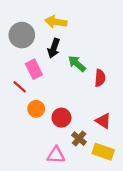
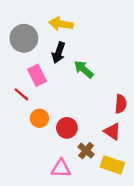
red semicircle: (100, 78) -> (121, 104), moved

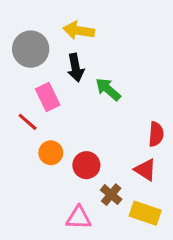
black arrow: (59, 53) -> (76, 68), turned -30

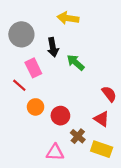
yellow arrow: (79, 30) -> (68, 18), moved
red semicircle: (156, 134) -> (109, 94), turned -42

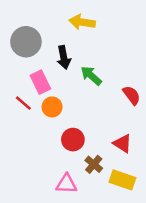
red semicircle: (109, 94) -> (132, 95), moved
orange circle: (36, 107) -> (52, 107), moved

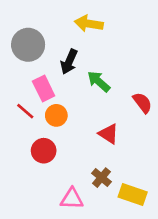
black arrow: (64, 57) -> (69, 62), turned 35
red circle: (73, 140) -> (44, 151), moved
red triangle: (122, 143) -> (109, 134), moved

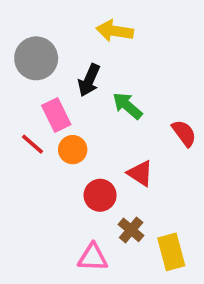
red circle: (44, 151) -> (100, 195), moved
yellow rectangle: (133, 194) -> (171, 252), turned 56

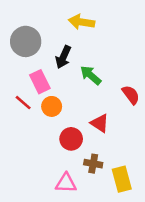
brown cross: (131, 230) -> (93, 164), turned -30

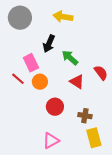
gray circle: (26, 41) -> (20, 18), moved
red triangle: (100, 123) -> (77, 82), moved
brown cross: (93, 164) -> (85, 116), moved
pink triangle: (66, 183) -> (51, 141), turned -30

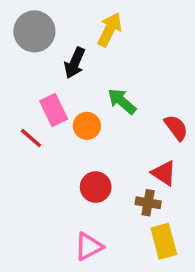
yellow arrow: (63, 17) -> (110, 30), turned 108
black arrow: (49, 44) -> (75, 63), moved
orange circle: (40, 82) -> (87, 126), moved
red triangle: (77, 82) -> (164, 173), moved

